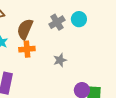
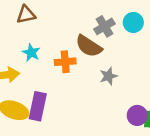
brown semicircle: (25, 29) -> (89, 46), moved, turned -80

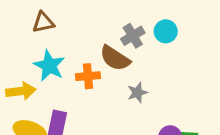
cyan star: (31, 53) -> (49, 66), size x1.5

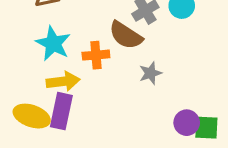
yellow arrow: (21, 91) -> (63, 81), moved

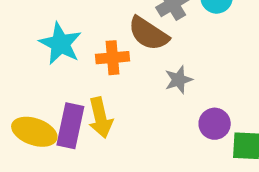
yellow arrow: (63, 81) -> (100, 118), moved, turned 84
purple circle: (187, 123) -> (215, 124), moved

